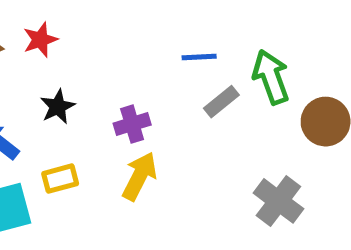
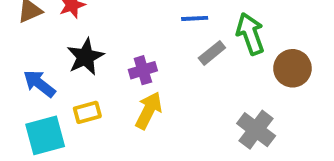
black star: (58, 107) -> (85, 57), size x1.4

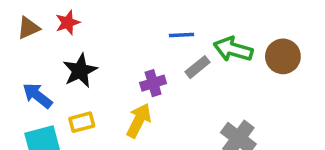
green arrow: (250, 34) -> (233, 49), turned -54
brown circle: (292, 68) -> (283, 56), moved
purple cross: (143, 70) -> (153, 83), moved

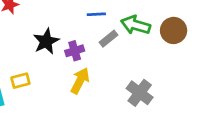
black star: (80, 71) -> (46, 41), moved
yellow arrow: (139, 120) -> (80, 81), moved

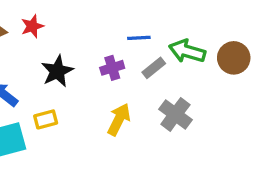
black star: (46, 41) -> (57, 71), moved
purple cross: (75, 51) -> (112, 68), moved
gray cross: (140, 93) -> (175, 114), moved

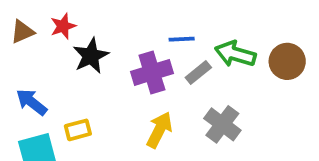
purple cross: (112, 68) -> (152, 72), size x1.5
black star: (57, 71) -> (91, 56), moved

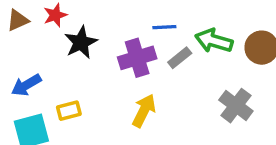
blue arrow: (32, 102) -> (26, 85), turned -68
gray cross: (222, 124) -> (236, 106), moved

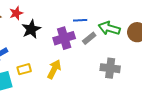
gray cross: (236, 106) -> (110, 68), moved, turned -30
yellow arrow: (144, 111) -> (54, 69), moved

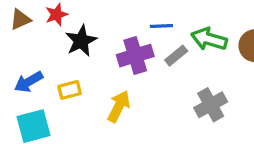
gray cross: (110, 68) -> (211, 105), turned -36
yellow rectangle: (24, 69) -> (70, 90), moved

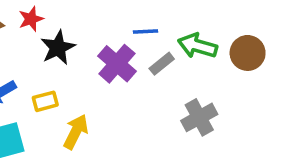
purple cross: (135, 56) -> (117, 64), turned -32
yellow arrow: (119, 106) -> (76, 132), moved

